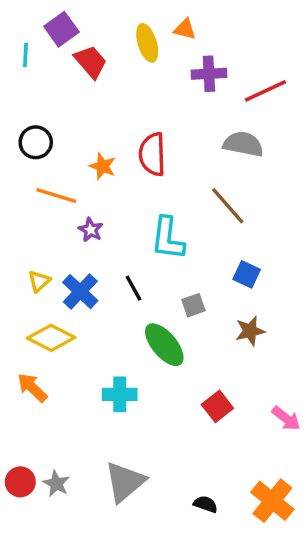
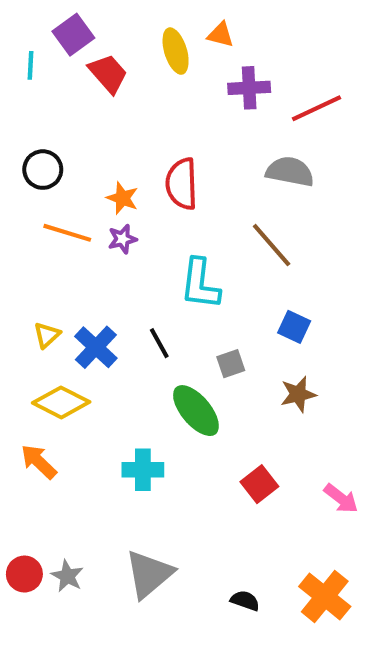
purple star: (91, 230) -> (122, 239), moved, turned 30

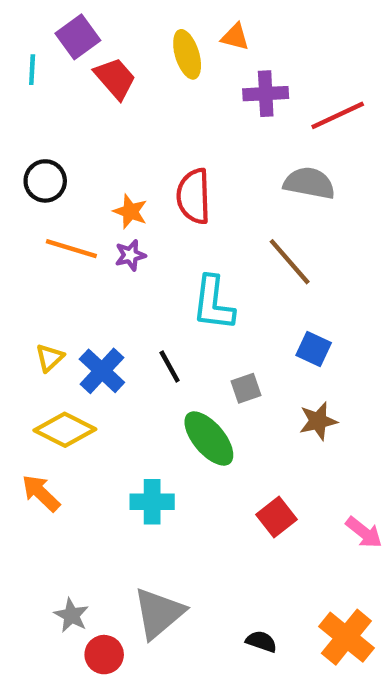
red circle: (24, 574) -> (104, 655), moved

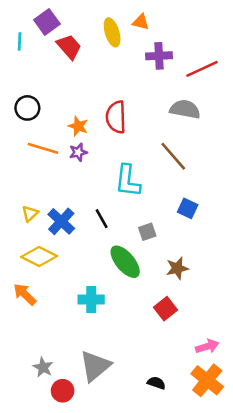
brown star: (318, 421) -> (177, 268), moved
pink arrow: (364, 532) -> (207, 346), moved, turned -55

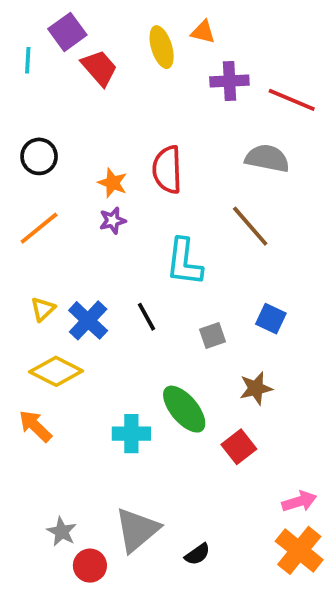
red line: (202, 69) -> (292, 100), turned 48
orange line: (43, 148) -> (39, 228), moved, turned -56
blue square: (188, 208) -> (271, 319), moved
green ellipse: (125, 262) -> (184, 409), moved
black semicircle: (156, 383) -> (197, 554), moved, turned 126

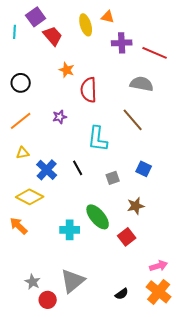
orange star: (113, 183) -> (67, 70), moved
yellow triangle: (43, 309) -> (23, 153), moved, turned 32
black semicircle: (197, 554) -> (122, 294), moved

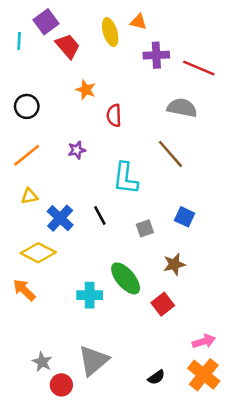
red semicircle: (89, 90) -> (114, 115), size x0.7

